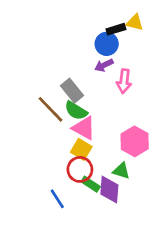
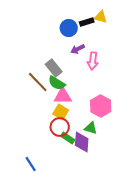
blue circle: (107, 44) -> (69, 28), moved
pink triangle: (84, 128) -> (63, 96), turned -30
blue line: (57, 199) -> (31, 164), moved

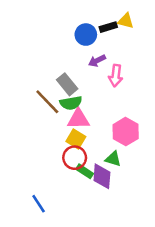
green semicircle: (57, 83) -> (71, 103), turned -42

